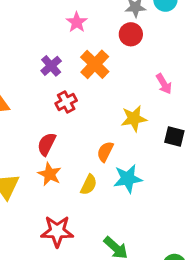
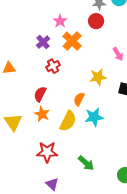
pink star: (77, 22) -> (60, 21), moved
yellow semicircle: (89, 185) -> (68, 121), size x1.5

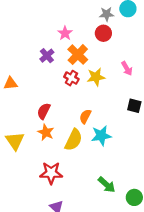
red cross: (53, 66) -> (71, 78), moved, turned -32
yellow star: (98, 77) -> (96, 77), moved
green arrow: (86, 163) -> (107, 185), moved

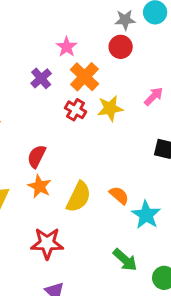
pink arrow: (127, 68) -> (154, 96), turned -104
orange semicircle: (85, 116) -> (119, 195), moved, turned 104
cyan star: (101, 136) -> (146, 215), moved, turned -30

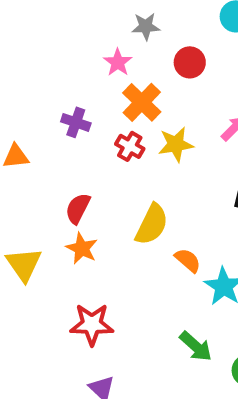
gray star: (125, 20) -> (146, 26), moved
purple cross: (41, 78) -> (76, 122), moved, turned -30
yellow semicircle: (79, 197) -> (152, 224), moved

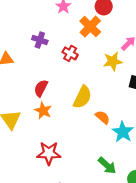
orange cross: (142, 102) -> (90, 27), moved
yellow star: (176, 144) -> (113, 61), moved

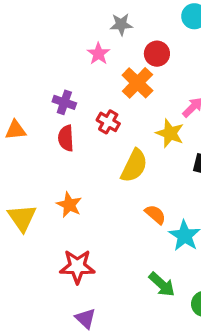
yellow star: (113, 61) -> (170, 133), turned 30
red semicircle: (41, 88) -> (66, 138), moved, turned -30
yellow semicircle: (82, 97) -> (134, 166), moved

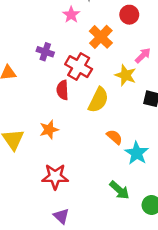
red circle: (157, 54) -> (129, 15), moved
red cross: (108, 122) -> (79, 67), size x1.5
red semicircle: (66, 138) -> (63, 90), moved
orange star: (69, 205) -> (49, 130), turned 30

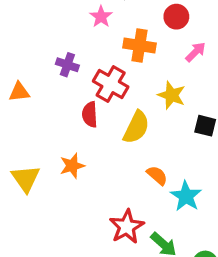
orange cross: (101, 37) -> (139, 46), turned -35
pink arrow: (143, 55) -> (196, 52), moved
red star: (55, 177) -> (127, 227), moved, turned -30

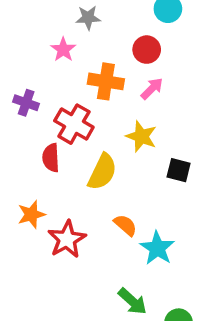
pink arrow: (196, 52) -> (152, 89), moved
red star: (127, 227) -> (67, 239), moved

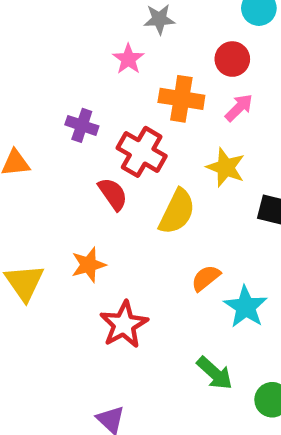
red semicircle: (51, 158) -> (113, 194), turned 148
orange semicircle: (125, 225) -> (206, 278), turned -80
red star: (67, 239) -> (124, 325), moved

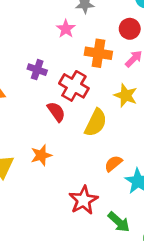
red star: (124, 325) -> (83, 200), moved

